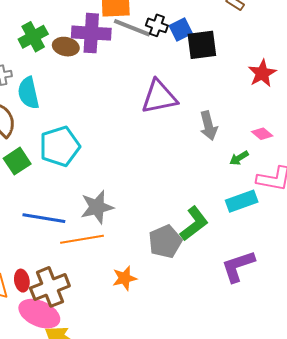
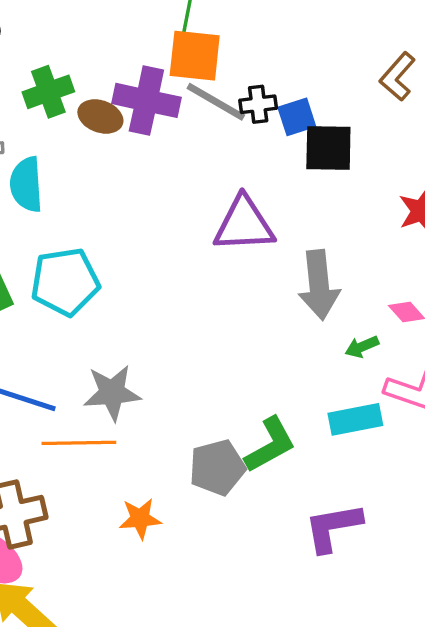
black cross: (157, 25) -> (258, 104), turned -35
gray arrow: (208, 126) -> (319, 285), size x1.4

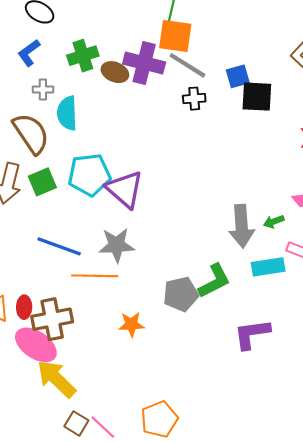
black cross: (258, 104) -> (194, 99), moved
purple triangle: (244, 224) -> (125, 189), moved, turned 42
gray arrow: (319, 285) -> (242, 226), moved

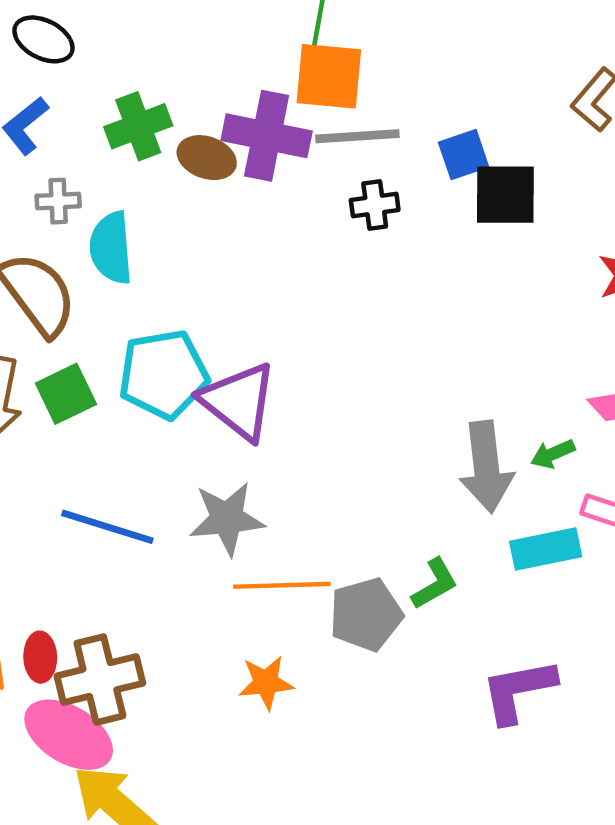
gray line: (187, 65) -> (357, 136), turned -33
orange line: (95, 276) -> (282, 585), moved
green L-shape: (214, 281) -> (435, 584), size x0.7

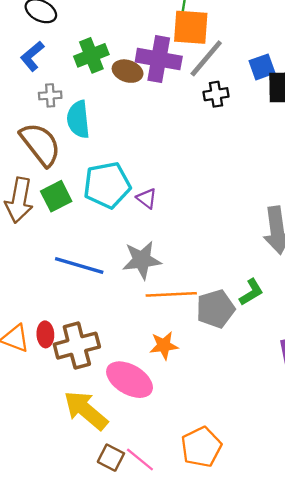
gray line: (357, 136) -> (206, 58), turned -45
purple triangle: (239, 401) -> (147, 198), size x0.5
pink ellipse: (69, 735) -> (130, 380), moved

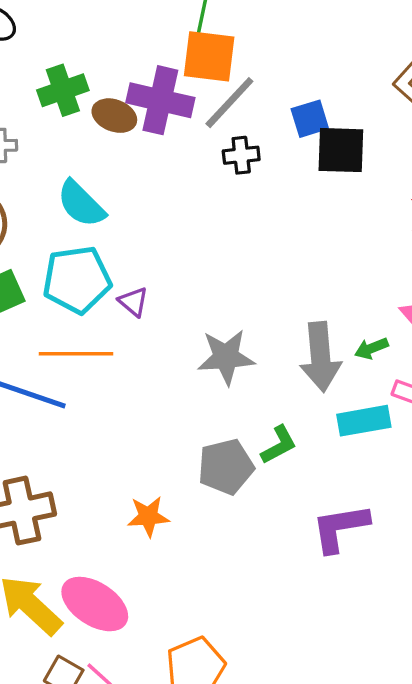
cyan semicircle: (78, 119) -> (81, 204), moved, turned -42
gray star: (142, 260) -> (226, 357), moved
orange line: (171, 294) -> (76, 354), moved
pink ellipse: (130, 380) -> (95, 604), moved

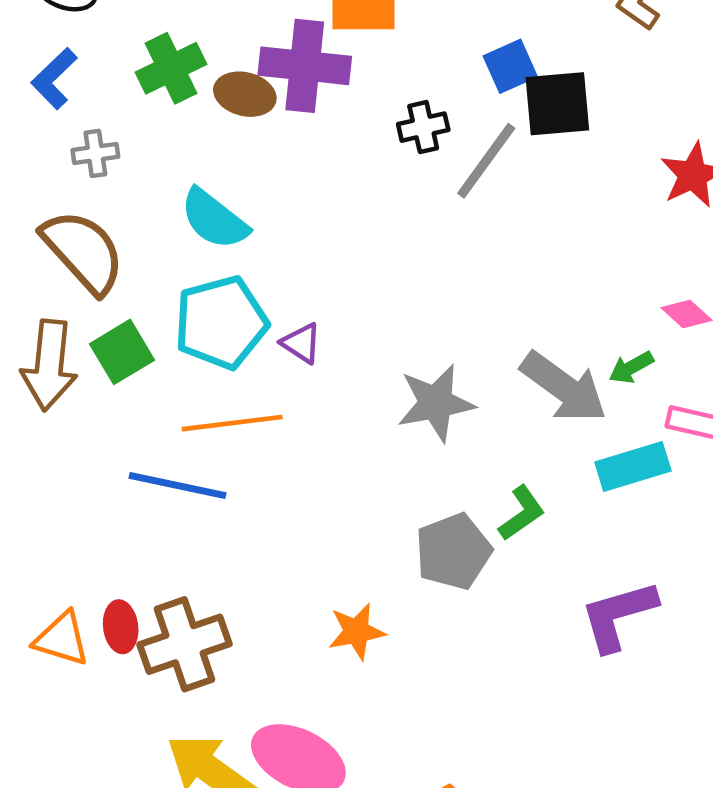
gray line: (229, 103) -> (486, 161), moved
gray arrow: (321, 357) -> (564, 387), turned -42

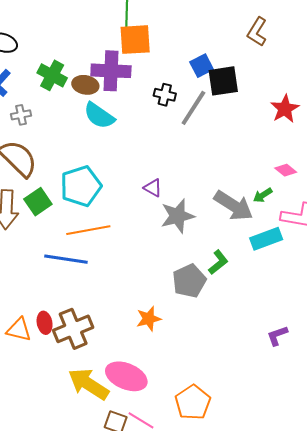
green cross: (171, 68) -> (52, 75), turned -32
black cross: (423, 127) -> (165, 95), turned 30
cyan semicircle: (214, 219) -> (99, 116), moved
purple triangle: (301, 343) -> (153, 188), moved
purple L-shape: (618, 616) -> (277, 336), moved, size x0.6

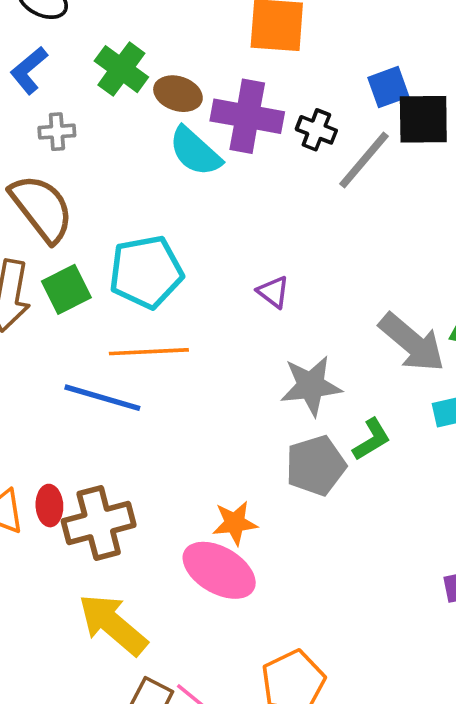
purple cross: (111, 71) -> (247, 116), moved
gray star: (178, 216) -> (311, 386), moved
pink ellipse: (126, 376) -> (219, 570), moved

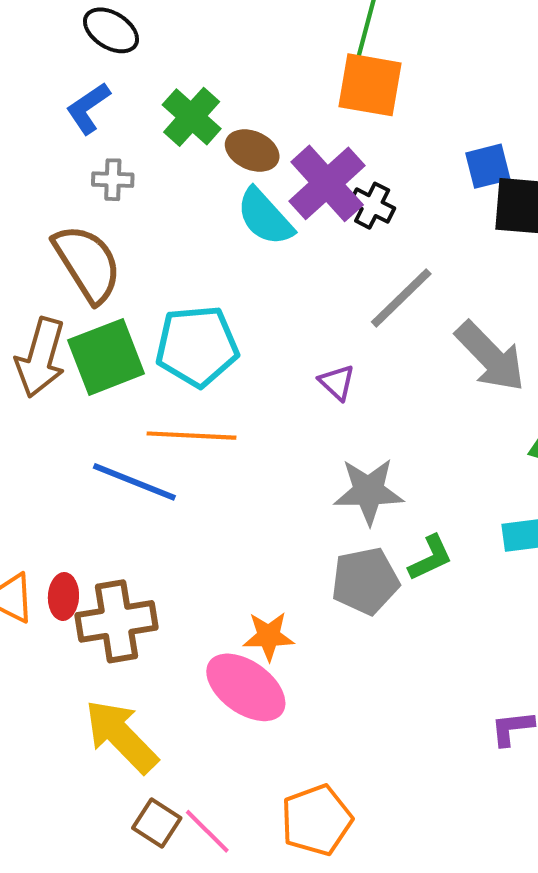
purple cross: (247, 116) -> (327, 183), turned 32
black cross: (316, 130) -> (372, 206), moved
gray line: (364, 160) -> (401, 298), moved
green square: (66, 289) -> (106, 357), size x1.4
gray arrow: (412, 343) -> (490, 356), moved

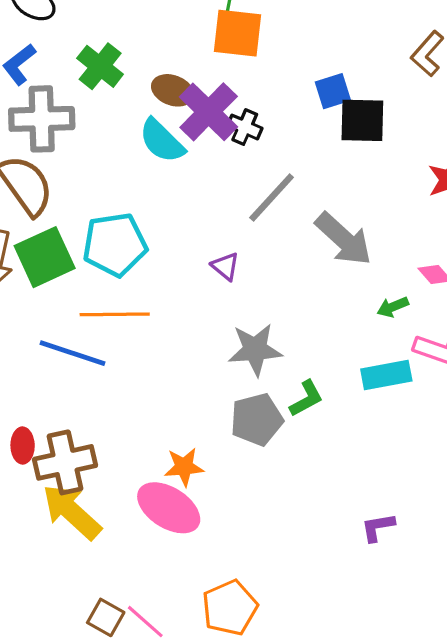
brown ellipse: (252, 151) -> (173, 90), moved
gray cross: (113, 180) -> (42, 119), size x2.0
yellow arrow: (121, 736) -> (72, 512), moved

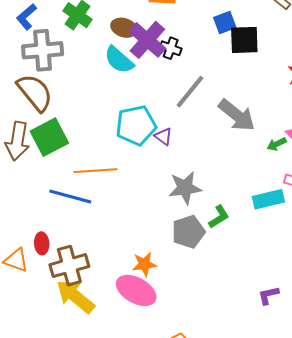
cyan pentagon: (115, 245) -> (136, 125), moved
green arrow: (393, 307) -> (277, 144), moved
red ellipse: (23, 446) -> (42, 243), moved

